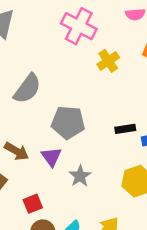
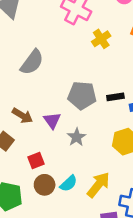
gray pentagon: (68, 122) -> (82, 95), moved

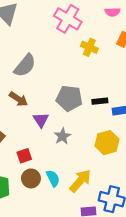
yellow cross: (101, 39) -> (89, 47), turned -35
brown arrow: (22, 116) -> (18, 99), moved
cyan semicircle: (69, 183) -> (53, 178), turned -77

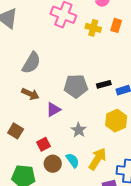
yellow cross: (89, 47) -> (93, 28), moved
purple triangle: (41, 120) -> (53, 110), turned 42
gray star: (62, 136) -> (79, 130), moved

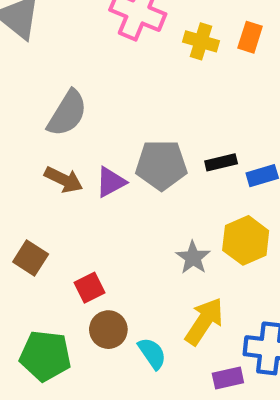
purple triangle: (53, 110) -> (111, 182), moved
gray star: (79, 130) -> (193, 258), moved
cyan semicircle: (73, 160) -> (152, 353), moved

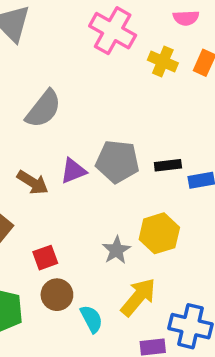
brown arrow: (64, 180) -> (33, 182), moved
yellow hexagon: (246, 240) -> (159, 233), moved
gray star: (193, 258) -> (116, 250), moved

